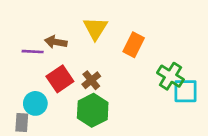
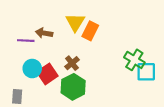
orange rectangle: (134, 45) -> (90, 31), moved
red square: (60, 79) -> (47, 74), moved
cyan circle: (35, 103) -> (32, 69), moved

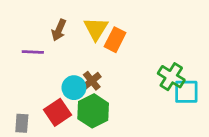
brown arrow: (44, 33) -> (59, 30), moved, turned -77
cyan circle: (32, 69) -> (74, 88), moved
red square: (47, 74) -> (57, 112), moved

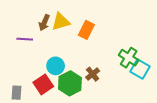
yellow triangle: (96, 29) -> (61, 22), moved, turned 42
brown cross: (92, 81) -> (93, 74), moved
cyan square: (186, 92) -> (140, 69), turned 30

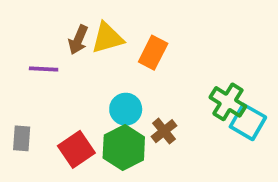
cyan circle: (56, 66) -> (126, 109), moved
gray rectangle: (16, 93) -> (22, 138), moved

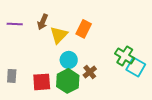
yellow triangle: (107, 38) -> (59, 35), moved, turned -30
purple line: (44, 69) -> (15, 24), moved
red square: (76, 149) -> (42, 82), turned 30

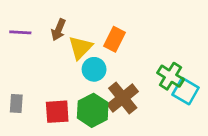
cyan circle: (69, 60) -> (94, 69), moved
brown cross: (90, 72) -> (123, 98), size x1.6

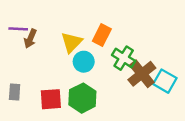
brown arrow: (59, 30) -> (30, 39), moved
green cross: (171, 76) -> (124, 58), moved
brown cross: (123, 98) -> (142, 74), moved

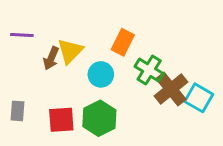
brown arrow: (30, 39) -> (51, 58), moved
yellow triangle: (72, 42) -> (70, 51), moved

